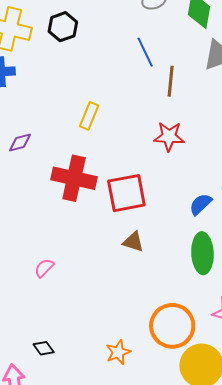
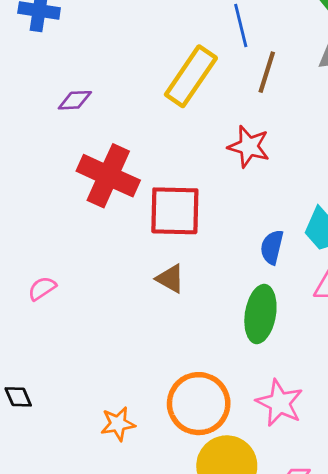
yellow rectangle: (89, 116) -> (191, 76), moved, size x1.6
purple diamond: (20, 142) -> (75, 100), moved
blue semicircle: (201, 204) -> (272, 247), turned -45

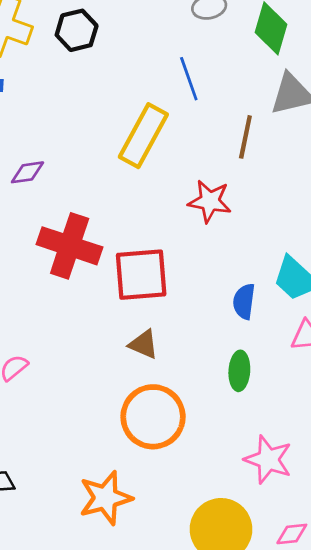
brown line: (267, 72) -> (245, 137), moved
green ellipse: (260, 314) -> (239, 371), size x0.7
orange circle: (199, 404) -> (153, 417), moved
orange star: (118, 424) -> (105, 498), size x1.5

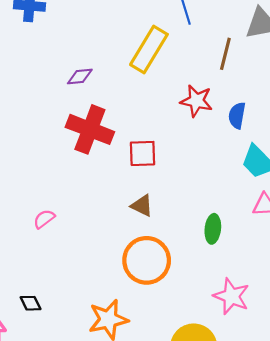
purple diamond: (27, 172) -> (80, 76), moved
red square: (141, 275) -> (143, 153), size x0.7
blue semicircle: (244, 301) -> (237, 115), moved

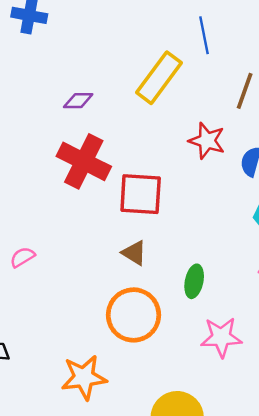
red square: (143, 153) -> (141, 194), size x1.4
green ellipse: (213, 229) -> (194, 281), moved
pink star: (231, 296) -> (221, 337), moved, turned -30

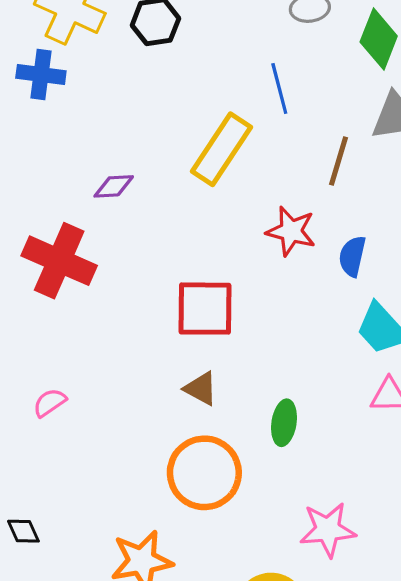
red cross: (84, 161) -> (59, 261), moved
pink star: (221, 337) -> (328, 530), moved

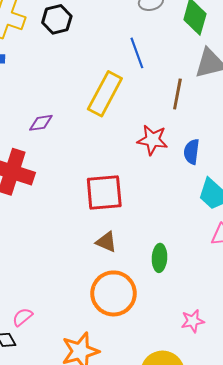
pink semicircle: (50, 403) -> (22, 317), moved
pink star: (328, 530) -> (193, 321), size x0.7

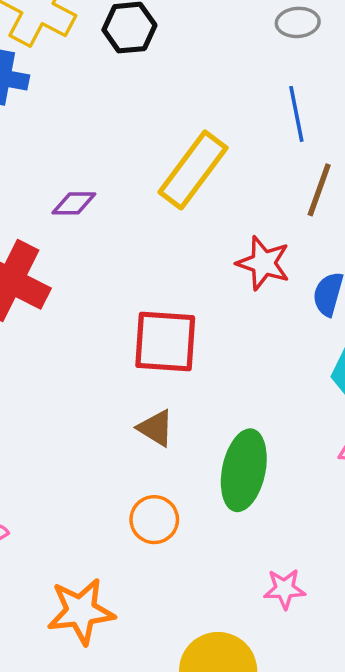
blue line: (137, 53) -> (296, 114), moved
green ellipse: (159, 258) -> (244, 470), size x1.6
orange circle: (114, 293) -> (154, 520), size x0.6

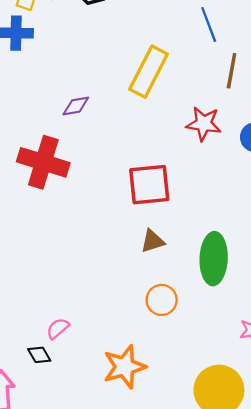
brown triangle: (156, 428) -> (153, 241), turned -40

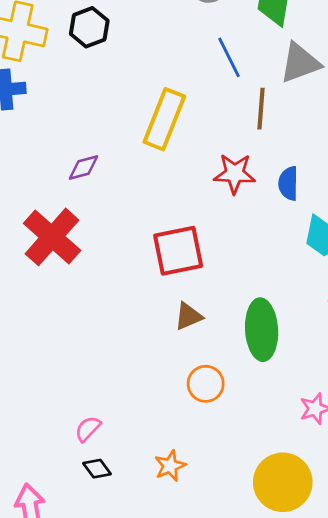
red cross: (43, 162) -> (52, 237), turned 30
black diamond: (39, 355) -> (97, 469), moved
orange star: (124, 367) -> (170, 466), size x0.6

